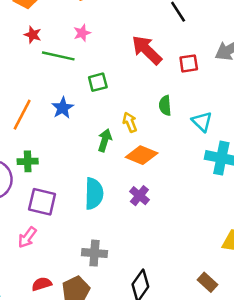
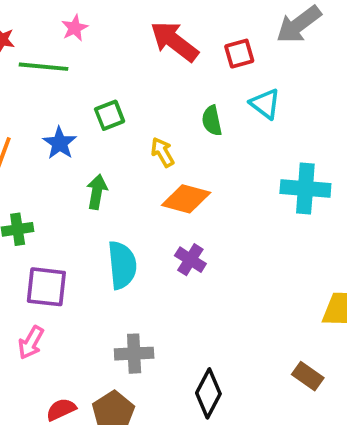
green square: (98, 82) -> (110, 115), moved
cyan triangle: (202, 122) -> (265, 104), moved
green arrow: (105, 140) -> (97, 192), moved

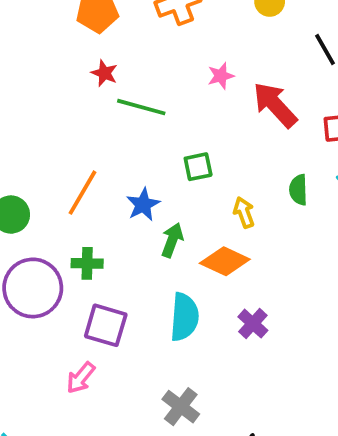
pink star: (75, 28) -> (221, 76), moved
blue star: (60, 143) -> (143, 205), moved
orange diamond: (186, 199) -> (225, 261), moved
gray cross: (134, 354) -> (181, 407), turned 30

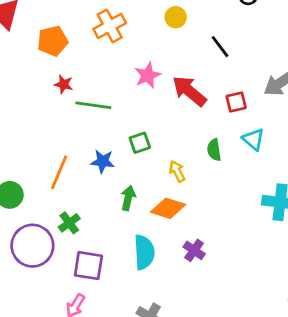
pink star: (221, 76) -> (148, 75), size x1.4
blue star: (143, 205) -> (103, 161), moved, turned -30
green cross: (87, 263) -> (69, 223), turned -30

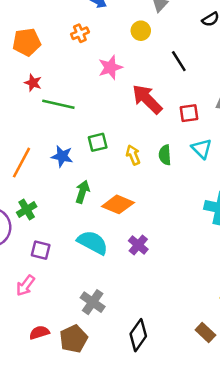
orange cross: (110, 26) -> (80, 33), size x0.6
pink star: (148, 75) -> (110, 67), moved
yellow arrow: (177, 171) -> (133, 155), moved
cyan semicircle: (144, 252) -> (93, 242), turned -64
purple square: (88, 266) -> (41, 250), size x0.7

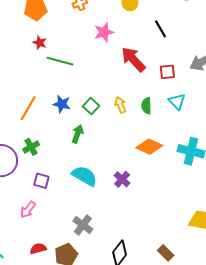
green square: (98, 142) -> (91, 106), moved, turned -35
orange diamond: (118, 204) -> (149, 147), moved
brown rectangle: (205, 333) -> (166, 253), moved

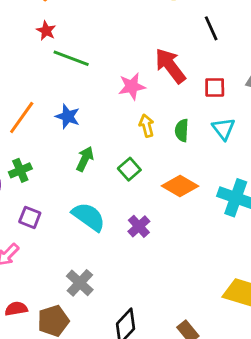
pink star: (104, 32) -> (132, 86), moved
green square: (91, 106) -> (129, 169), moved

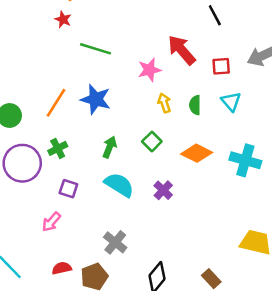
red star: (46, 31) -> (63, 19), moved
blue star: (68, 117) -> (96, 99), size x1.4
green arrow: (85, 159) -> (110, 147), moved

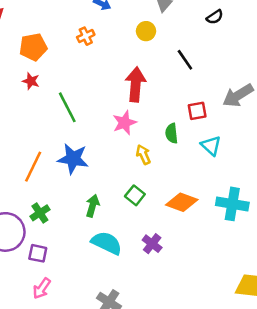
green line: (95, 49) -> (67, 107), turned 52
red arrow: (182, 50) -> (136, 84), moved, turned 52
green semicircle: (195, 105) -> (172, 133), moved
purple square: (68, 189) -> (38, 253), moved

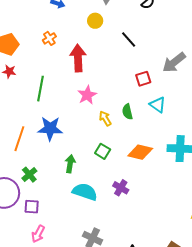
orange cross: (86, 36) -> (49, 38), moved
red arrow: (136, 84) -> (78, 58), moved
green line: (67, 107) -> (40, 89), turned 45
green semicircle: (172, 133) -> (127, 112), moved

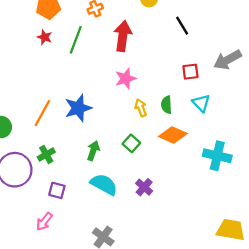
green line: (40, 89) -> (76, 40), moved
blue star: (50, 129) -> (78, 108), turned -30
orange diamond: (140, 152) -> (173, 135), moved
purple square: (32, 207) -> (57, 190), moved

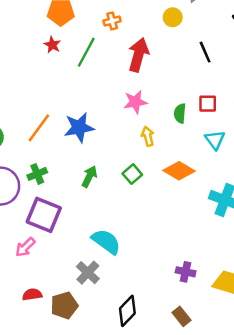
green semicircle: (167, 105) -> (180, 113), moved
cyan semicircle: (104, 184) -> (106, 242), moved
purple cross: (144, 187) -> (186, 272), moved, turned -36
purple square: (57, 190) -> (44, 215), size x1.8

